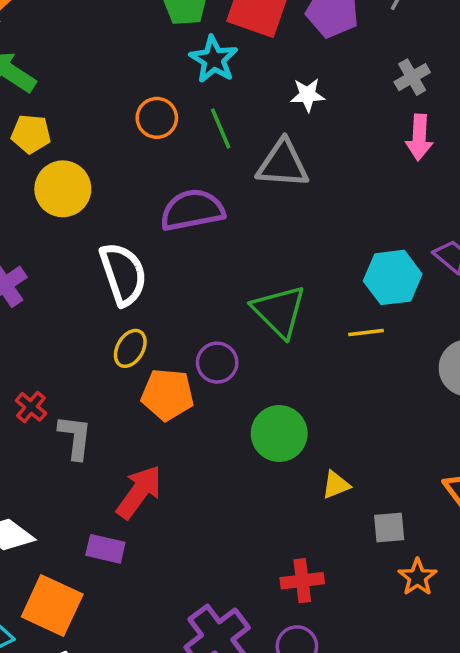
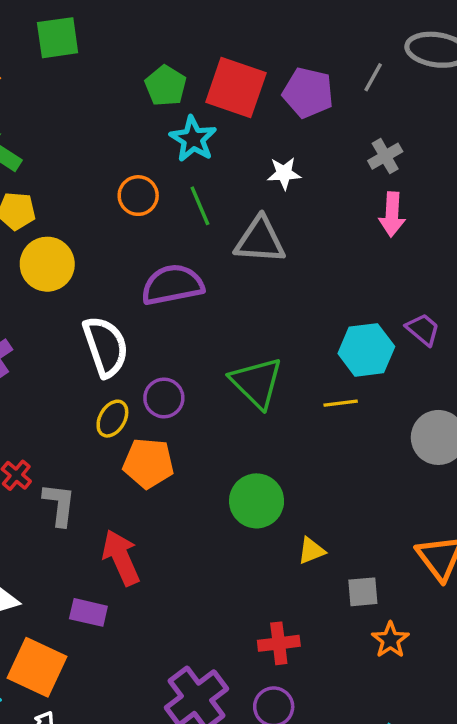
purple circle: (217, 363) -> (164, 398), moved
red arrow: (139, 492) -> (121, 558), turned -60

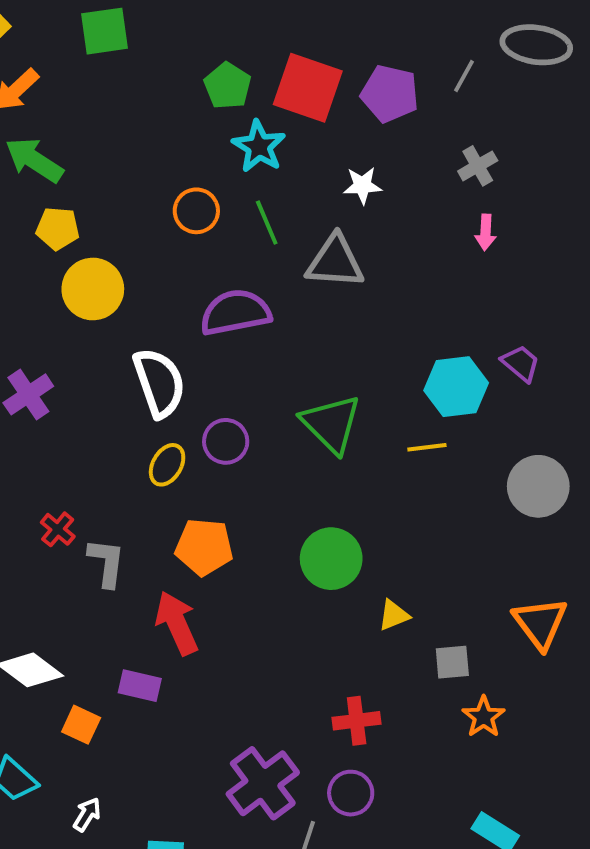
pink arrow: (392, 214) -> (486, 232), size x0.7
orange pentagon: (148, 463) -> (204, 547), moved
orange square: (37, 667) -> (81, 725), moved, size x0.6

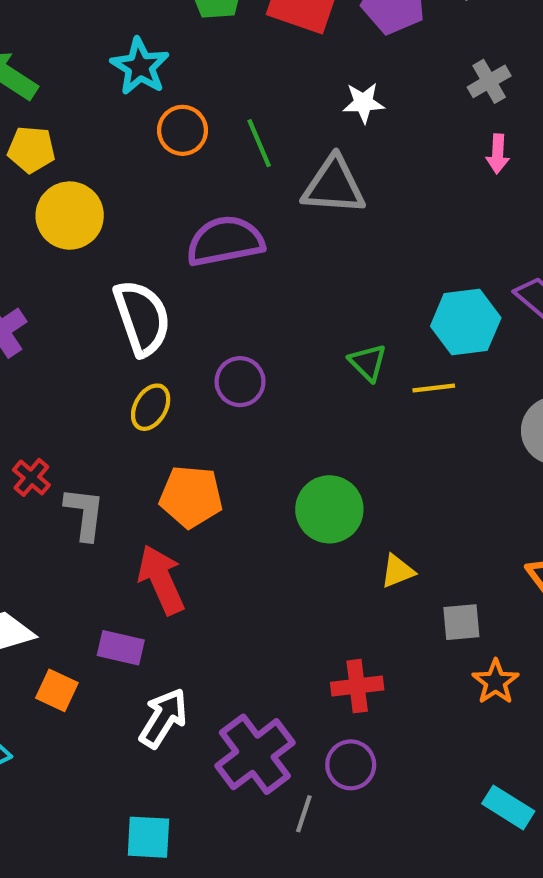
cyan star: (259, 146) -> (140, 66), moved
green triangle: (331, 424) -> (368, 362), moved, size x0.6
purple circle: (226, 441) -> (240, 382), moved
white arrow: (87, 815) -> (163, 718), moved, size x1.6

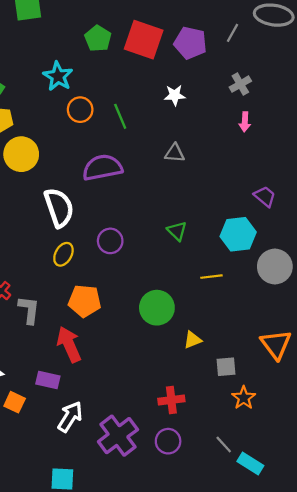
gray triangle: (334, 186) -> (175, 153), moved, size x0.6
cyan hexagon: (466, 322) -> (238, 234), moved
yellow line: (434, 388) -> (211, 277), moved
gray line: (304, 814) -> (224, 445), moved, turned -60

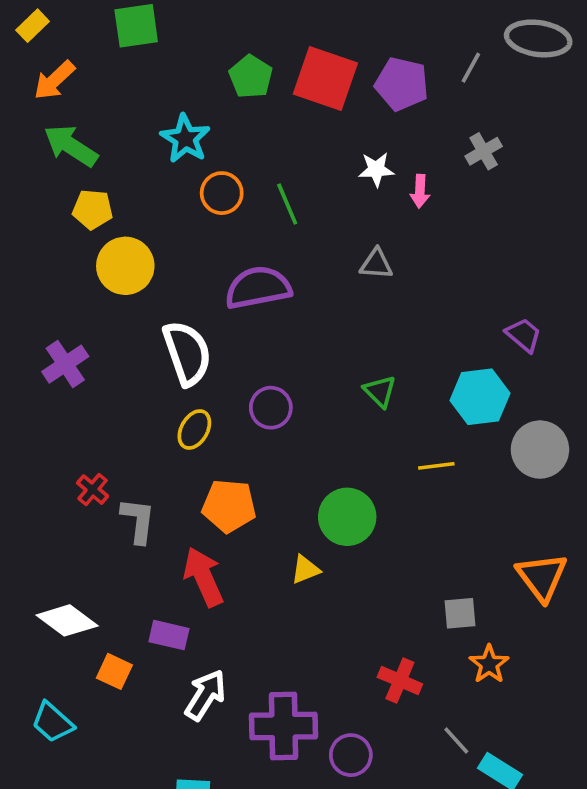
pink arrow: (245, 122) -> (420, 191), moved
yellow triangle: (193, 340) -> (305, 570), moved
red cross: (171, 400) -> (400, 681), moved, turned 30
purple cross: (118, 436) -> (284, 726), turned 36
purple circle: (168, 441) -> (351, 755), moved

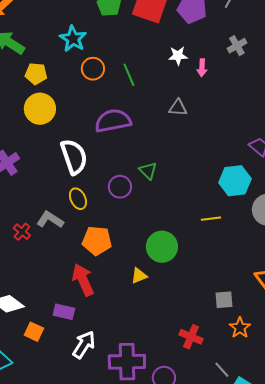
yellow pentagon: (93, 209) -> (36, 74), moved
green triangle: (380, 391) -> (148, 171), moved
yellow ellipse: (194, 430) -> (78, 199), turned -55
gray L-shape: (138, 520) -> (50, 220), moved, turned -64

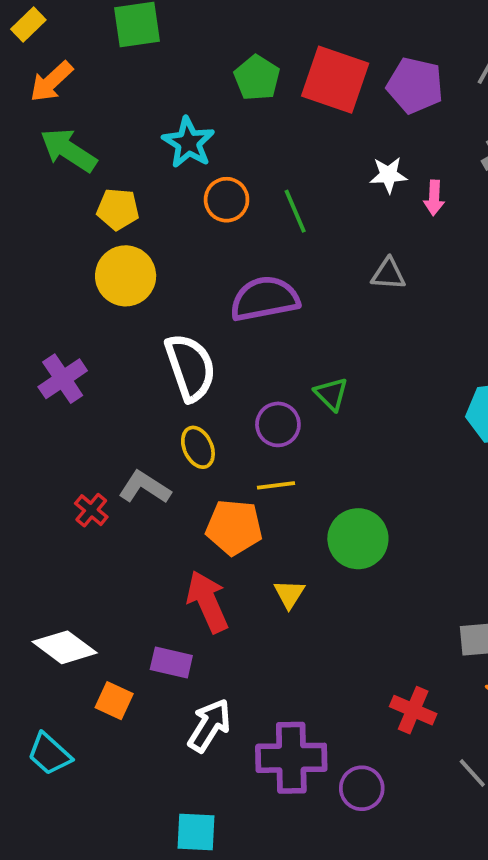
yellow line: (211, 219) -> (276, 485), moved
yellow triangle: (139, 276) -> (289, 594), moved, turned -36

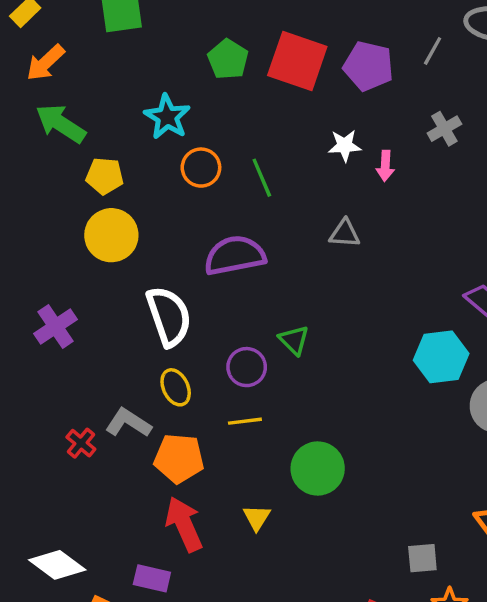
orange pentagon: (234, 527) -> (179, 458), moved

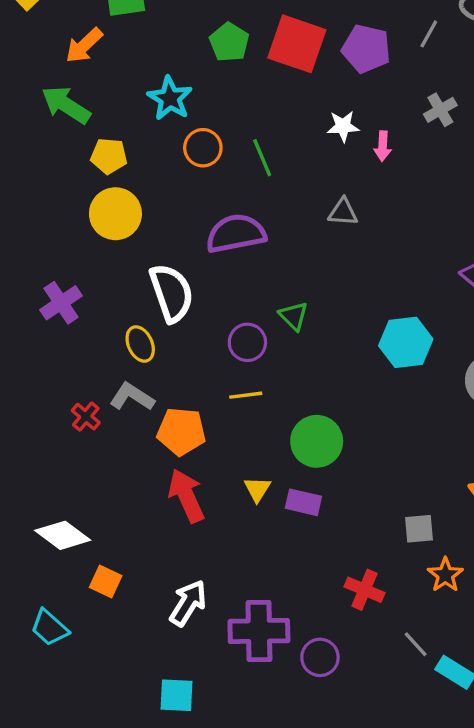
orange arrow: (45, 63) -> (84, 45), moved
cyan hexagon: (441, 357) -> (406, 342), moved
yellow ellipse: (176, 387) -> (140, 344), moved
purple rectangle: (152, 578) -> (303, 502), moved

